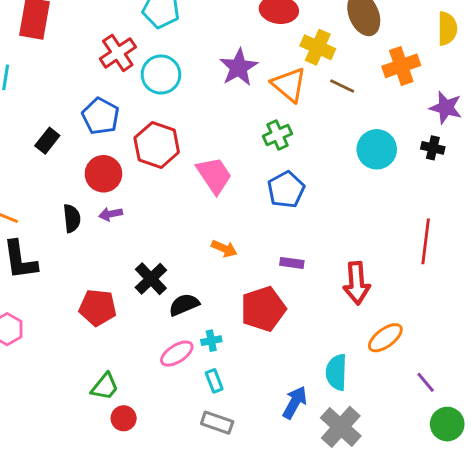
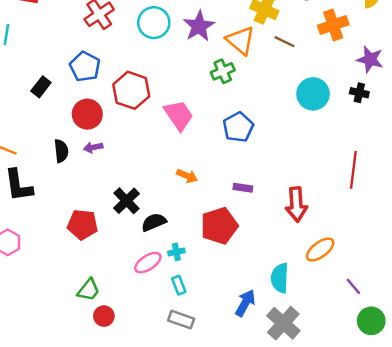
cyan circle: (161, 75) -> (154, 23), moved
green cross: (277, 135) -> (223, 71), moved

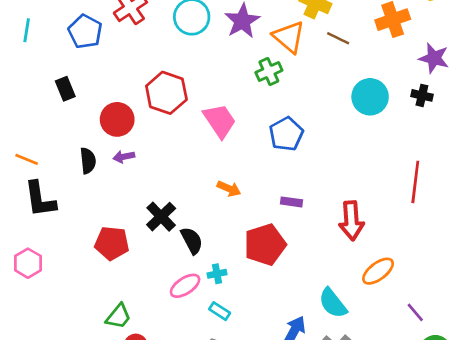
blue pentagon: (85, 67) -> (85, 32), moved
black rectangle: (41, 87) -> (65, 89), turned -60
black semicircle: (154, 222) -> (192, 241), turned 85
cyan semicircle: (280, 278) -> (333, 303), turned -40
cyan rectangle: (179, 285) -> (220, 311), turned -36

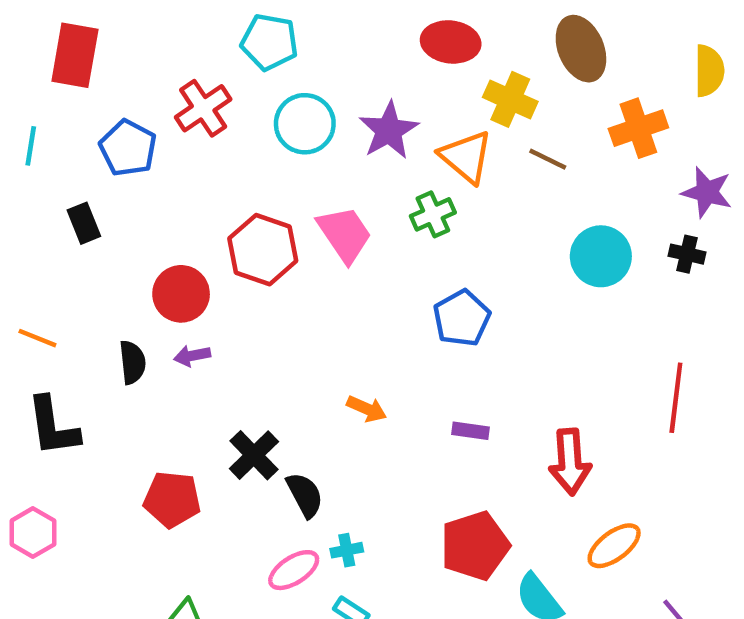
black rectangle: (65, 89) -> (84, 223), moved
pink trapezoid: (220, 121) -> (345, 234), moved
orange line: (27, 159) -> (37, 338), moved
red pentagon: (265, 245) -> (475, 546), moved

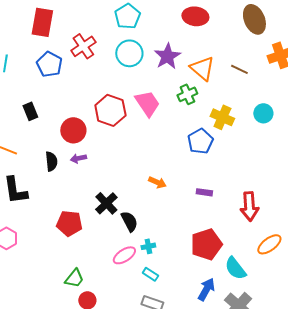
cyan pentagon: (269, 42) -> (127, 16), moved, turned 30
red rectangle: (75, 55) -> (42, 22), moved
yellow cross: (510, 99) -> (222, 117), moved
black rectangle: (84, 223) -> (30, 111), moved
cyan circle: (601, 256) -> (263, 113), size x0.7

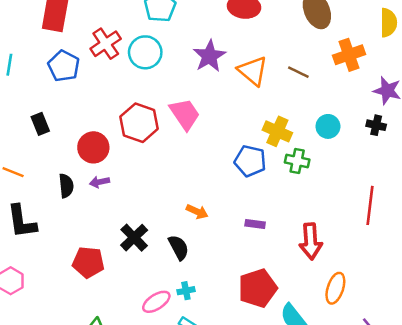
cyan circle: (129, 53) -> (145, 52), moved
green cross: (187, 94) -> (297, 161), moved, turned 36
blue pentagon: (200, 141) -> (250, 161), turned -30
black semicircle: (129, 221) -> (179, 247), moved
orange ellipse: (269, 244) -> (335, 288), turned -35

